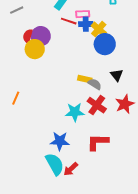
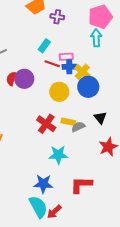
yellow circle: (35, 49) -> (59, 92), moved
gray semicircle: (95, 84) -> (78, 127), turned -56
red cross: (97, 105) -> (46, 124), moved

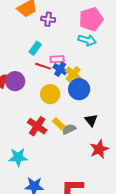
cyan arrow: (96, 38) -> (87, 40), turned 108
blue cross: (69, 67) -> (60, 69), turned 32
yellow rectangle: (68, 122) -> (59, 124), turned 32
cyan star: (58, 155) -> (18, 157), moved

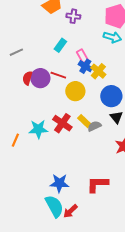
pink rectangle: (57, 59) -> (82, 56), turned 64
red line: (43, 66) -> (58, 75), moved
blue circle: (79, 89) -> (111, 96), moved
cyan star: (18, 157) -> (38, 129), moved

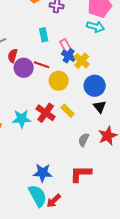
cyan rectangle: (60, 45) -> (44, 35), turned -48
red semicircle: (27, 78) -> (13, 56), moved
gray semicircle: (94, 126) -> (84, 140), moved, turned -40

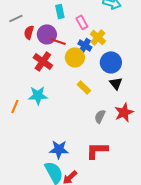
blue cross: (69, 56) -> (85, 45), moved
purple circle: (24, 68) -> (47, 34), moved
red cross: (46, 113) -> (43, 61), moved

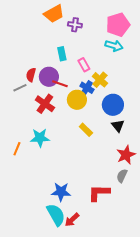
gray line: (16, 18) -> (20, 88), moved
gray semicircle: (100, 116) -> (122, 176), moved

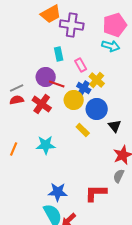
purple cross: (75, 25) -> (72, 25), size x1.6
red semicircle: (31, 75) -> (17, 100), moved, turned 64
blue circle: (113, 105) -> (97, 109), moved
cyan star: (40, 138) -> (46, 145), moved

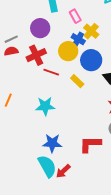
red line: (57, 84) -> (51, 72), moved
red cross: (42, 104) -> (36, 55), turned 30
cyan star: (46, 145) -> (45, 106), moved

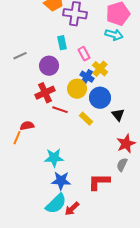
gray line: (11, 39) -> (20, 56), moved
red semicircle: (11, 51) -> (27, 126), moved
cyan star: (45, 106) -> (54, 158), moved
cyan semicircle: (47, 166) -> (56, 204), turned 75

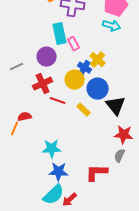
cyan rectangle: (62, 43) -> (60, 34), size x1.5
pink rectangle: (84, 54) -> (74, 44), moved
gray line: (20, 56) -> (17, 67), moved
black triangle: (118, 115) -> (116, 106), size x1.5
red star: (126, 144) -> (124, 135), turned 30

